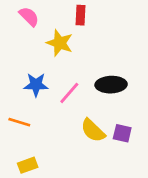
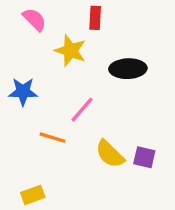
blue star: (36, 85) -> (23, 92), moved
black ellipse: (111, 85) -> (128, 69), moved
orange line: (19, 122) -> (52, 138), moved

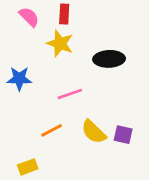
red rectangle: (95, 18) -> (64, 14), moved
pink line: (82, 110) -> (70, 94), turned 30
orange line: (52, 138) -> (52, 130), moved, turned -45

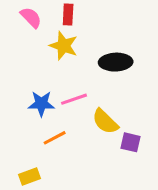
blue star: (19, 79) -> (41, 104), moved
yellow semicircle: (94, 132) -> (105, 122), moved

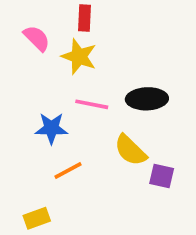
pink semicircle: (31, 17) -> (37, 38), moved
black ellipse: (116, 62) -> (147, 99), moved
pink line: (74, 99) -> (92, 104), moved, turned 30

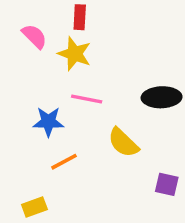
black ellipse: (147, 99) -> (162, 97), moved
purple square: (162, 176) -> (167, 184), moved

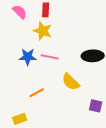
pink semicircle: (34, 36) -> (20, 12), moved
blue star: (48, 122) -> (28, 57), moved

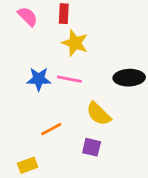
yellow star: (43, 31) -> (75, 43), moved
purple square: (96, 106) -> (92, 147), moved

